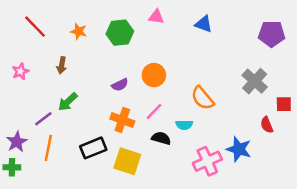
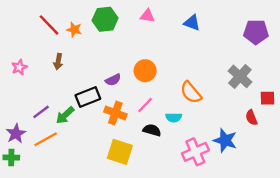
red line: (35, 27) -> (49, 25), moved
green hexagon: (120, 33) -> (105, 19), moved
green arrow: (68, 102) -> (65, 115), moved
orange line: (48, 148) -> (46, 139), turned 50
black rectangle: (93, 148) -> (88, 97), moved

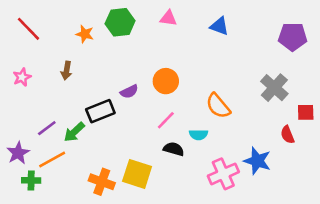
red line: (49, 25) -> (29, 29), moved
orange cross: (115, 113) -> (102, 182), moved
green cross: (11, 158) -> (31, 180), moved

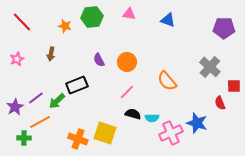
purple semicircle: (129, 92) -> (99, 60), moved, turned 88
cyan semicircle: (199, 135) -> (152, 118), moved
purple star: (18, 153) -> (15, 107), moved

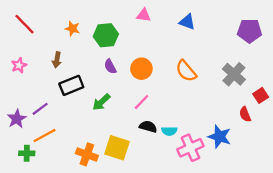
green hexagon: (92, 17) -> (106, 35), moved
orange semicircle: (167, 81) -> (186, 71), moved
black rectangle: (77, 85) -> (71, 85), moved
red square: (234, 86) -> (261, 95), turned -32
green arrow: (57, 101) -> (101, 102), moved

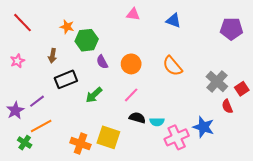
green hexagon: (106, 35) -> (87, 40), moved
gray cross: (234, 74) -> (217, 82), moved
green cross: (27, 153) -> (25, 143), turned 32

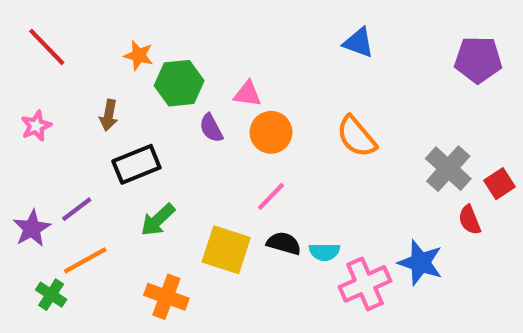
pink triangle: (133, 14) -> (248, 94), moved
green arrow: (94, 95) -> (158, 220), moved
yellow square: (108, 137) -> (226, 250), moved

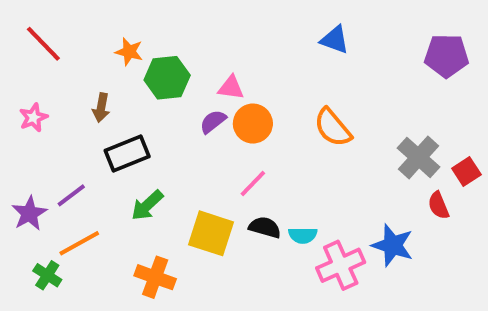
purple semicircle: (211, 128) -> (213, 122), moved, turned 80

